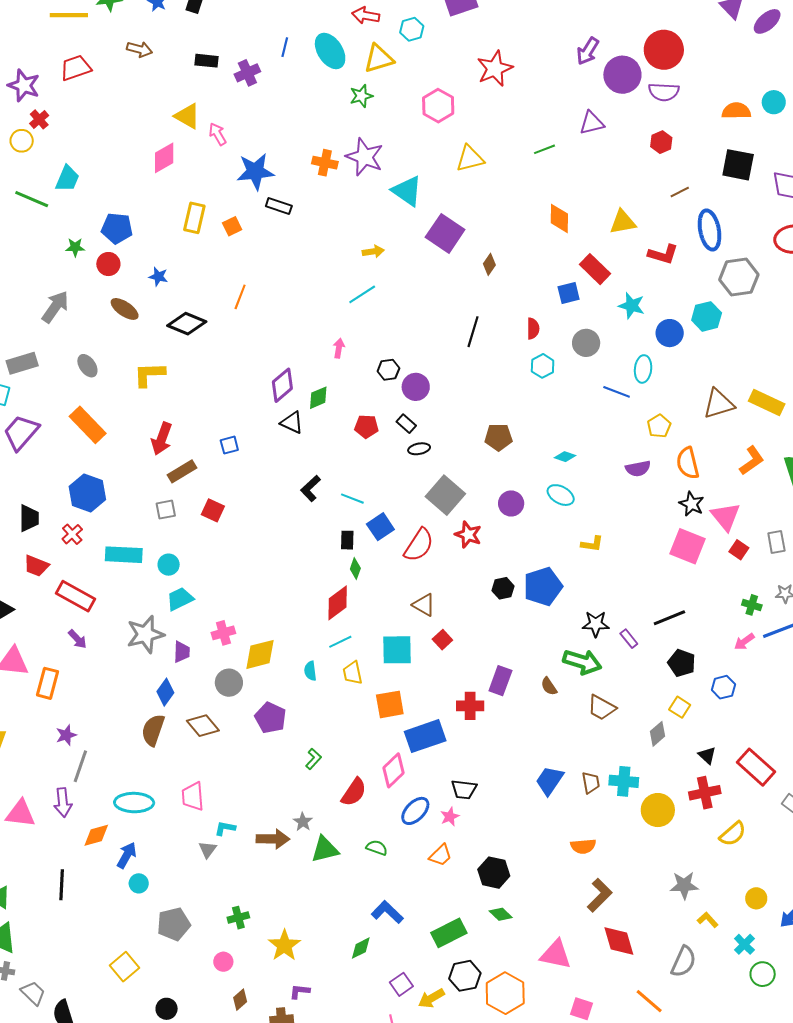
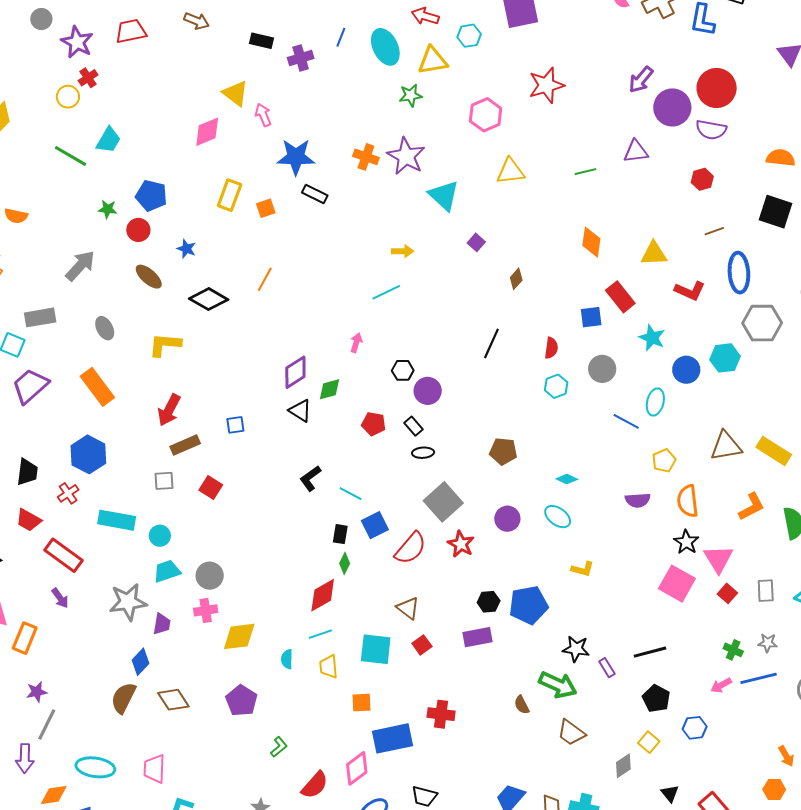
purple square: (445, 233) -> (476, 242), size x0.5
purple rectangle: (500, 681) -> (478, 637), moved, turned 52
gray circle: (229, 683) -> (210, 576), moved
orange square: (390, 704) -> (362, 703), size x0.7

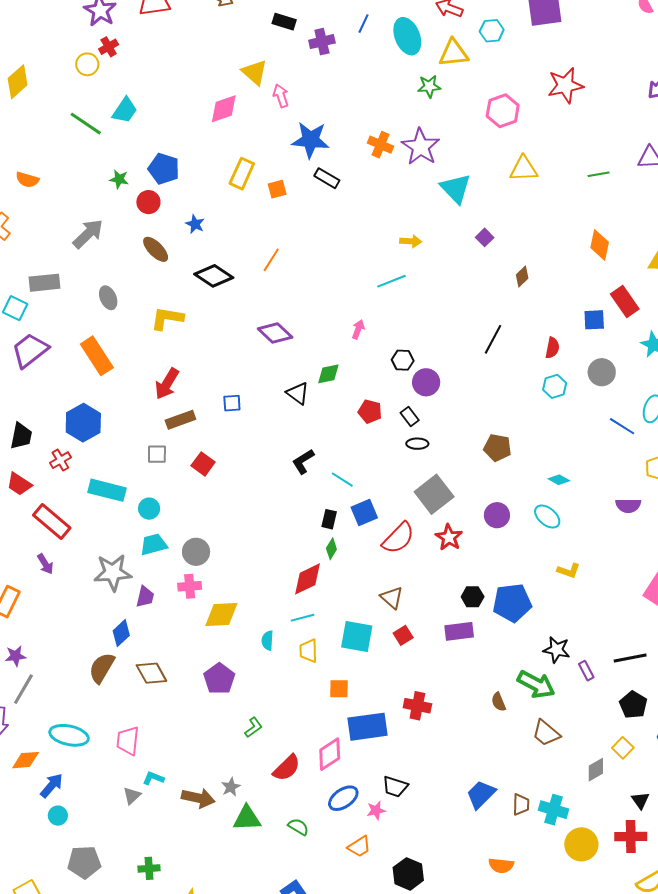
purple diamond: (295, 372) -> (275, 333), moved, turned 72

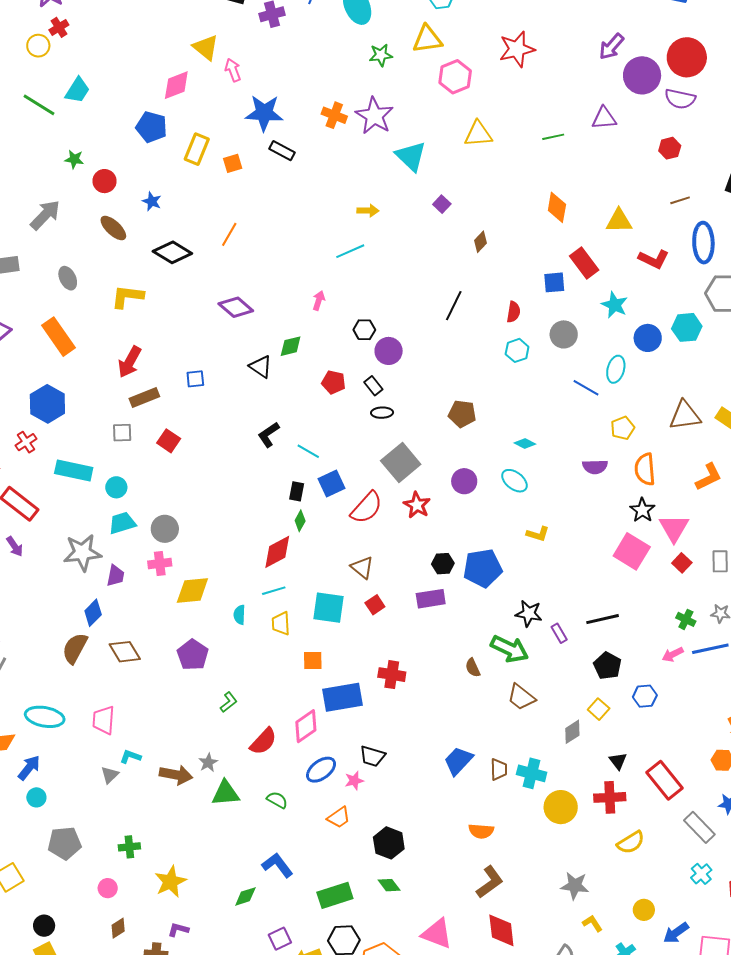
yellow triangle: (454, 53) -> (427, 39), moved
blue pentagon: (164, 169) -> (151, 127), moved

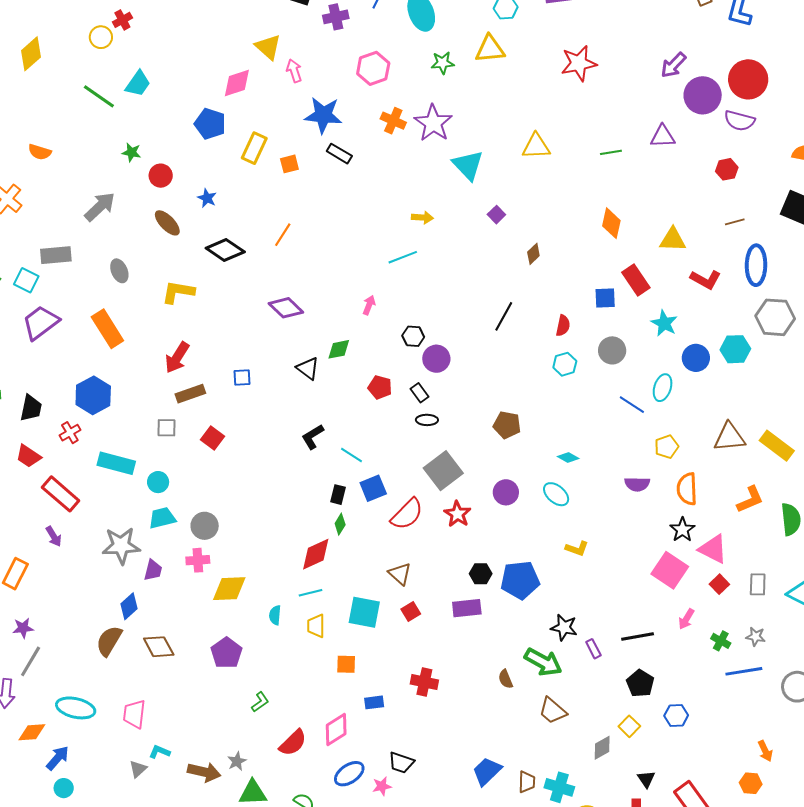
pink hexagon: (455, 77) -> (373, 68), moved
pink triangle: (674, 528) -> (713, 549), turned -36
pink arrow: (673, 654) -> (686, 619), moved, turned -35
blue rectangle: (343, 697) -> (374, 702), size x0.5

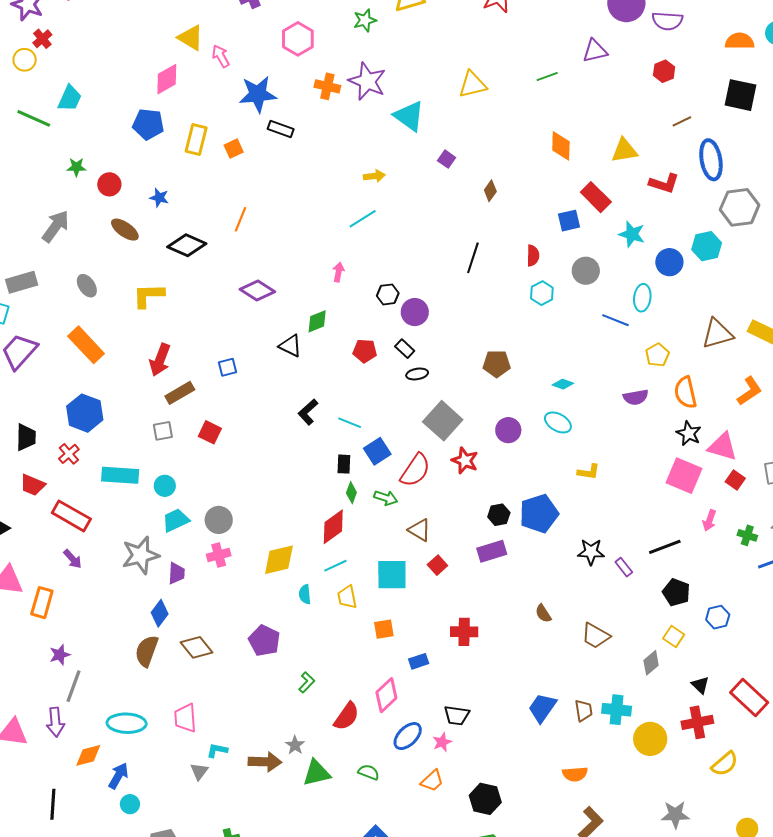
yellow diamond: (229, 589) -> (279, 560), moved
green arrow: (543, 662) -> (386, 498), moved, size x0.6

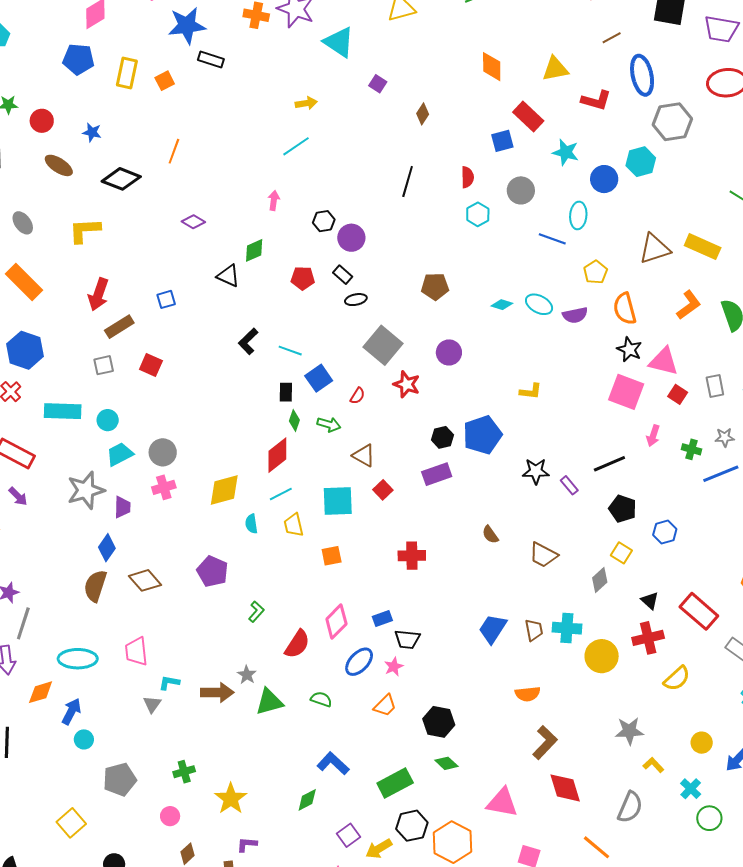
purple diamond: (257, 291) -> (193, 222), size x0.7
cyan ellipse: (558, 422) -> (539, 304), moved
red semicircle: (415, 470) -> (357, 396), size x0.5
blue rectangle: (419, 661) -> (382, 618), moved

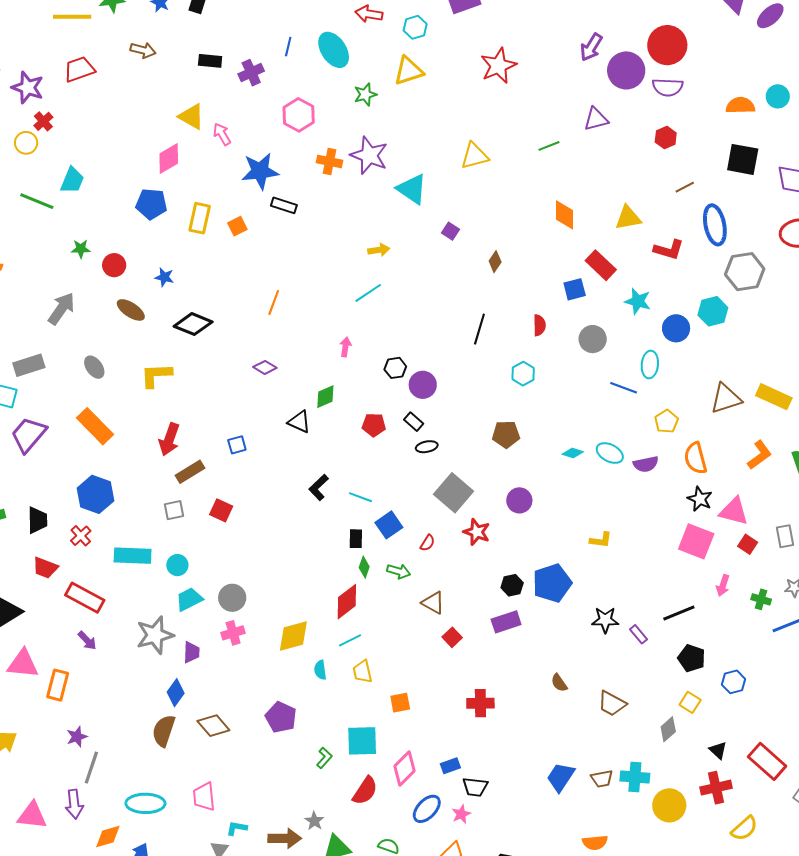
orange line: (174, 151) -> (274, 302), moved
cyan hexagon: (478, 214) -> (523, 374), moved
cyan square: (338, 501) -> (362, 741), moved
brown trapezoid: (534, 630) -> (602, 779), turned 90

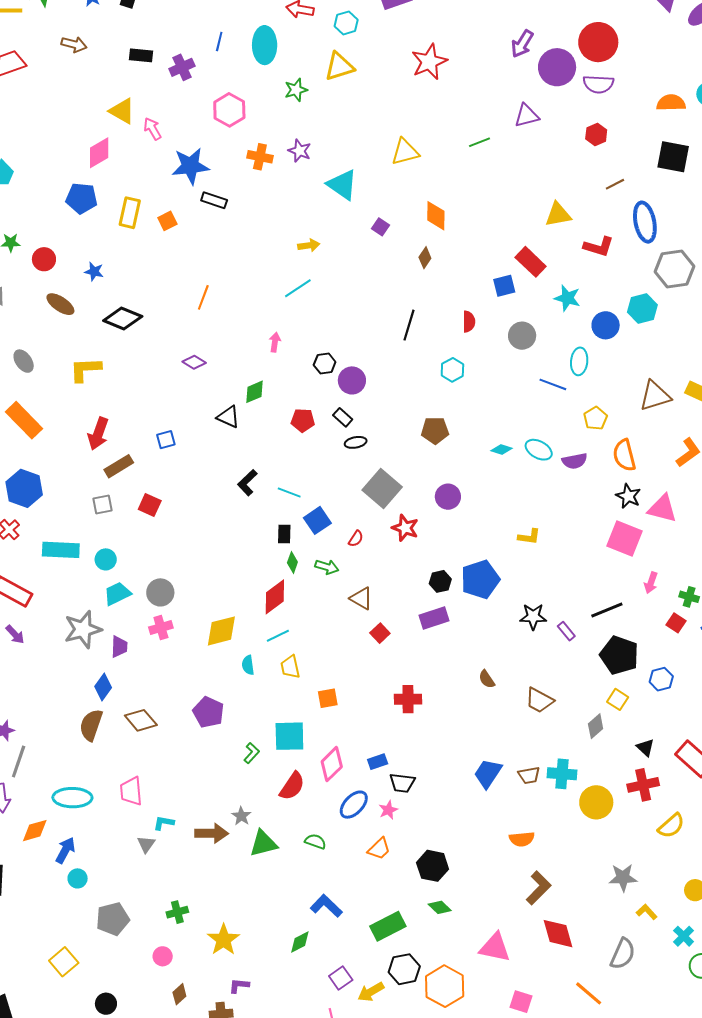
cyan ellipse: (334, 50) -> (265, 45), turned 33
purple star: (369, 155) -> (300, 151), size x0.6
orange diamond: (565, 215) -> (436, 216), moved
red square: (748, 544) -> (676, 623), moved
black pentagon: (692, 658) -> (619, 655), size x1.4

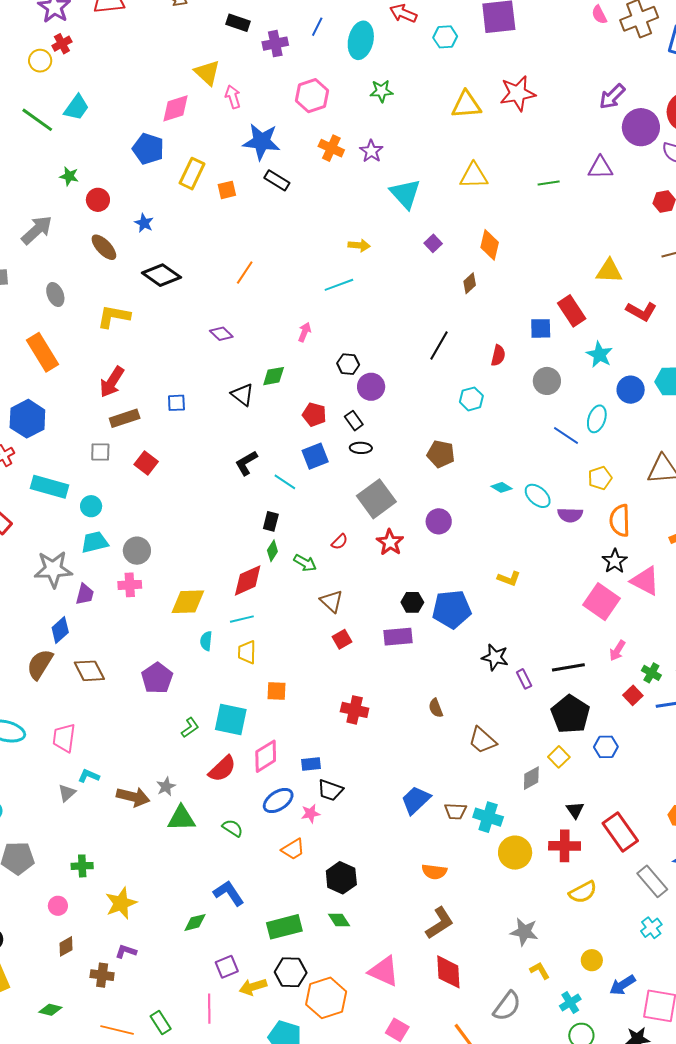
yellow triangle: (339, 67) -> (466, 105), moved
blue square: (317, 520) -> (315, 456), moved

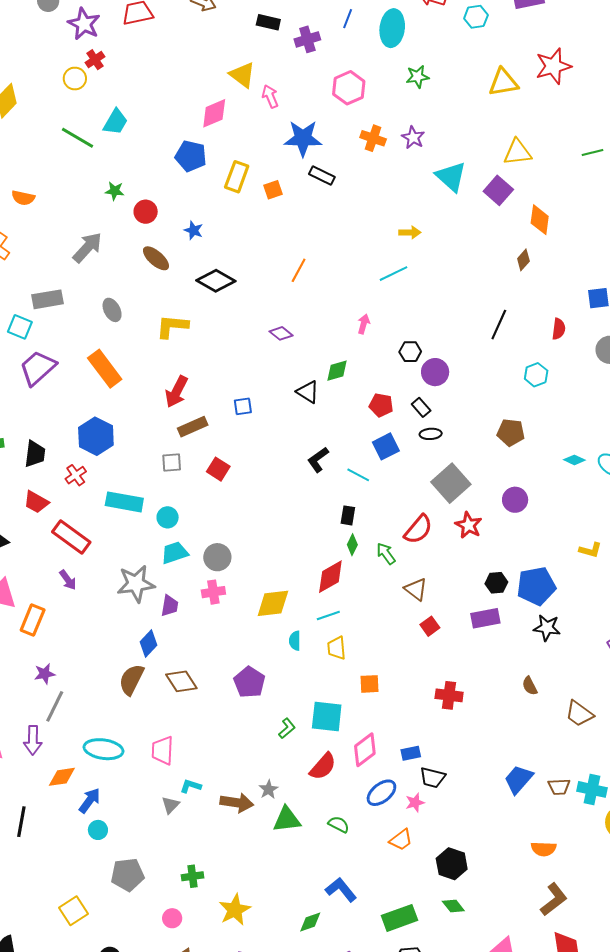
purple square: (433, 243) -> (498, 190), moved, size x1.6
red semicircle: (340, 542) -> (418, 529), size x1.8
green arrow: (305, 563) -> (386, 554), turned -150
black star: (495, 657) -> (547, 628), moved

